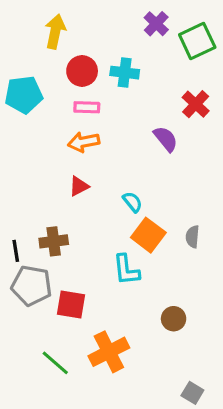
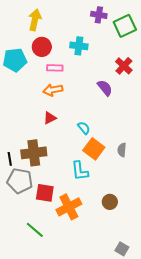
purple cross: (156, 24) -> (99, 15), turned -35
red circle: (82, 71) -> (42, 47), moved
brown cross: (54, 241) -> (34, 153), size x1.4
orange cross: (109, 352) -> (69, 207), moved

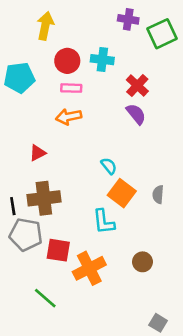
red circle: (42, 47) -> (67, 61), moved
red cross: (124, 66) -> (137, 86), moved
red triangle: (50, 118) -> (37, 153), moved

